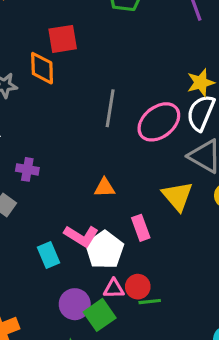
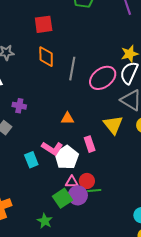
orange diamond: (42, 68) -> (46, 57), moved
purple circle: (75, 304) -> (78, 195), moved

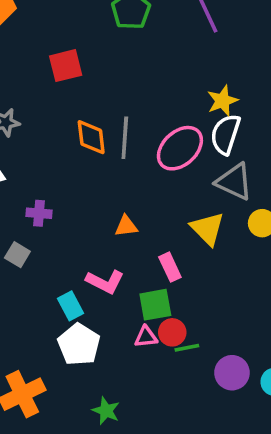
orange diamond: (46, 57) -> (91, 137), moved
white pentagon: (67, 157) -> (79, 344), moved
purple circle: (78, 195) -> (232, 373), moved
green square: (63, 198) -> (155, 305), moved, turned 30

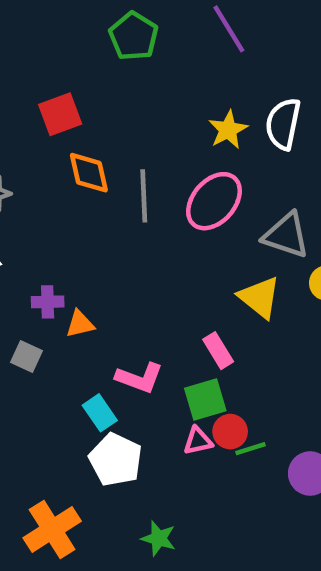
yellow star: (222, 101) -> (228, 130), moved
white semicircle: (225, 134) -> (283, 124), moved
orange diamond: (91, 137) -> (89, 173), moved
orange triangle: (126, 226) -> (80, 324), moved

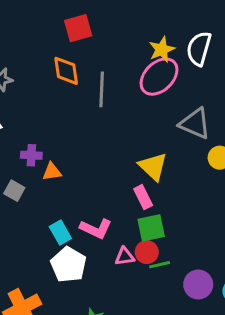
red square: (60, 114) -> (78, 28), moved
pink ellipse: (214, 201) -> (159, 77), moved
yellow triangle: (260, 297) -> (153, 167), moved
pink L-shape: (139, 378) -> (96, 229), moved
green square: (205, 399) -> (151, 228), moved

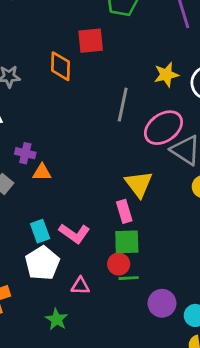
orange diamond: (66, 71) -> (61, 66), moved
pink ellipse: (159, 77) -> (163, 128), moved
gray line: (102, 89) -> (123, 105), moved
pink triangle: (125, 257) -> (80, 286), moved

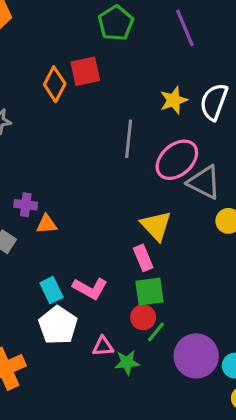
orange diamond: (61, 66) -> (55, 84), moved, turned 32
green line: (129, 278) -> (156, 332), turned -42
purple circle: (162, 303) -> (196, 356), size x1.4
green star: (57, 319) -> (127, 362), moved, turned -30

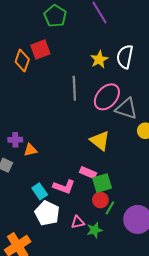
pink rectangle: (143, 258) -> (88, 173), moved, turned -35

